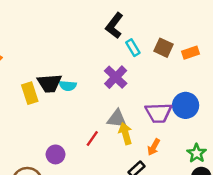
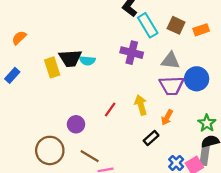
cyan rectangle: (133, 48) -> (148, 25), size x1.5
purple cross: (116, 77) -> (132, 53), turned -30
gray triangle: (117, 119) -> (170, 61), moved

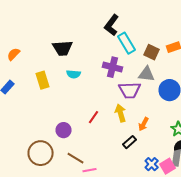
brown square: (176, 25) -> (152, 52), moved
black trapezoid: (70, 58) -> (63, 48), moved
purple trapezoid: (172, 86) -> (130, 90), moved

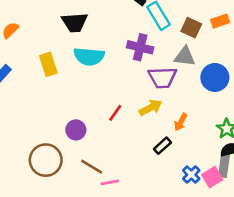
cyan semicircle: (74, 74) -> (89, 56), size x1.6
yellow arrow: (121, 113) -> (151, 108), turned 78

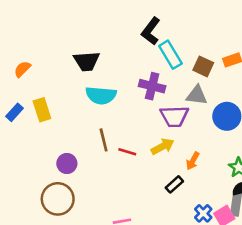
yellow rectangle: (48, 64) -> (42, 110), moved
red line: (115, 113) -> (127, 152), turned 72
purple circle: (76, 130) -> (67, 163), moved
brown line: (92, 167) -> (104, 140), moved, turned 45

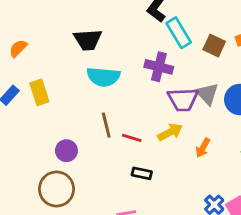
gray triangle: (197, 95) -> (207, 94), moved, turned 40
black rectangle: (174, 184) -> (142, 173), moved, turned 54

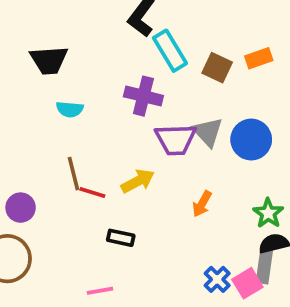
cyan semicircle: (103, 77) -> (70, 109), size x0.6
yellow arrow: (170, 132) -> (138, 181), moved
red line: (132, 138) -> (92, 192), moved

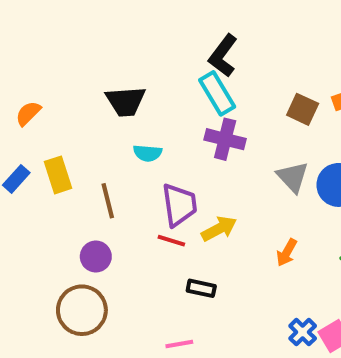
cyan rectangle: (170, 51) -> (217, 93), moved
purple trapezoid: (176, 140) -> (179, 205), moved, turned -96
brown line: (73, 174) -> (108, 201), moved

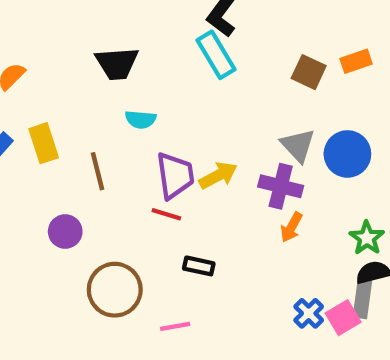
purple cross: (225, 139) -> (281, 186), moved
yellow arrow: (219, 229) -> (218, 175), moved
purple circle: (96, 257) -> (65, 231), moved
brown circle: (82, 310) -> (115, 290), moved

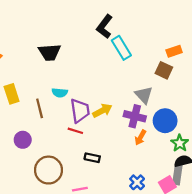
cyan rectangle: (216, 55) -> (121, 48), moved
brown square: (309, 72) -> (164, 70), moved
cyan semicircle: (141, 119) -> (60, 93), moved
blue circle: (347, 154) -> (165, 121), moved
blue cross: (309, 313) -> (137, 182), moved

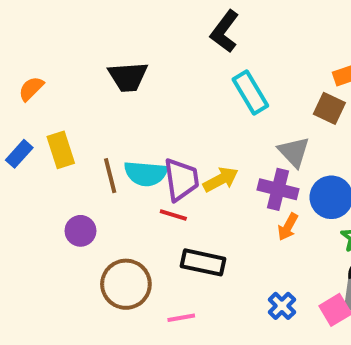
cyan rectangle: (121, 48) -> (250, 93), moved
cyan semicircle: (60, 93) -> (146, 174), moved, size x1.5
black rectangle: (92, 158) -> (203, 262), size x1.5

